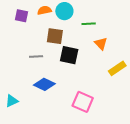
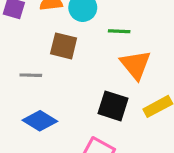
orange triangle: (101, 44) -> (136, 65), size x1.5
black square: (69, 55) -> (113, 106), moved

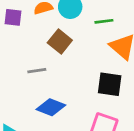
brown square: (64, 46) -> (60, 42), turned 35

